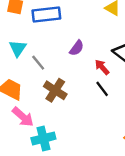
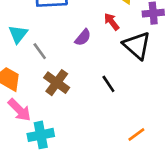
red arrow: (102, 67) -> (112, 22), moved

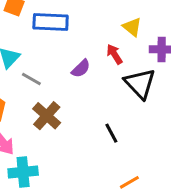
gray line: (40, 51) -> (31, 79), turned -30
black line: (108, 84) -> (111, 133), moved

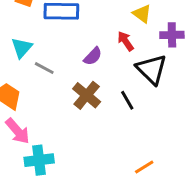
brown cross: (47, 116) -> (87, 95), moved
black line: (111, 133) -> (127, 100), moved

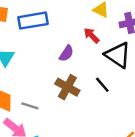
gray line: (44, 68) -> (30, 106), moved

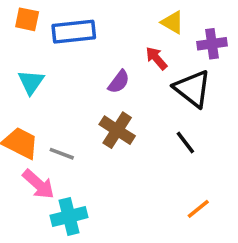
black line: (102, 85) -> (185, 143), moved

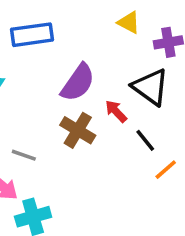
red arrow: (156, 58) -> (116, 111), moved
purple semicircle: (119, 82) -> (78, 83), size x1.6
orange line: (198, 209) -> (166, 170), moved

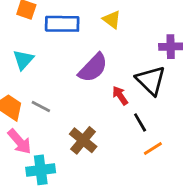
yellow triangle: (129, 22) -> (112, 20), moved
brown cross: (78, 130) -> (83, 140), moved
gray line: (24, 155) -> (41, 106), moved

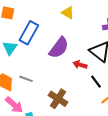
blue rectangle: (62, 24) -> (29, 33), moved, turned -55
red arrow: (120, 96) -> (80, 65), turned -32

